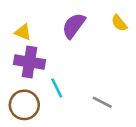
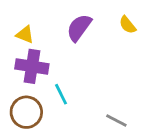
gray line: (102, 102) -> (116, 120), moved

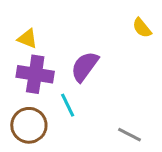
purple semicircle: (79, 28) -> (85, 67), moved

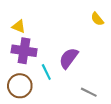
purple semicircle: (85, 67) -> (69, 58), moved

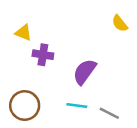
purple cross: (24, 51) -> (43, 55), moved, size x0.7
cyan line: (46, 72) -> (77, 105), moved, turned -56

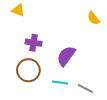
yellow triangle: (23, 33) -> (18, 10), moved
brown circle: (25, 105) -> (28, 70), moved

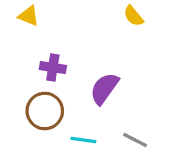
yellow semicircle: (94, 18) -> (133, 16), moved
cyan line: (60, 82) -> (83, 140), moved

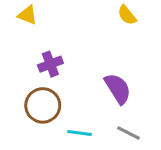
purple cross: (53, 67) -> (50, 64), turned -30
purple semicircle: (104, 88) -> (118, 89), moved, turned 112

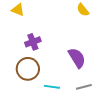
gray line: (129, 133) -> (84, 87), turned -42

